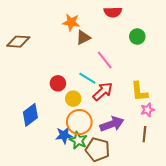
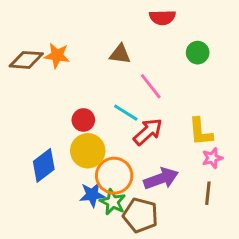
orange star: (71, 22) -> (57, 56), moved
brown triangle: (83, 38) -> (120, 54), turned 35
yellow circle: (73, 99) -> (88, 151), moved, size x1.5

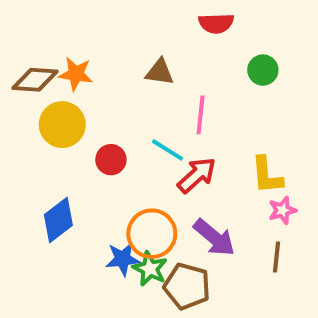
pink line: (151, 86) -> (201, 115), turned 44
yellow circle: (88, 151) -> (62, 125), moved
purple arrow: (161, 179) -> (214, 238), turned 60

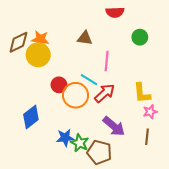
brown diamond: (35, 80) -> (18, 42), turned -30
yellow circle: (62, 125) -> (38, 55), moved
orange circle: (152, 234) -> (76, 95), moved

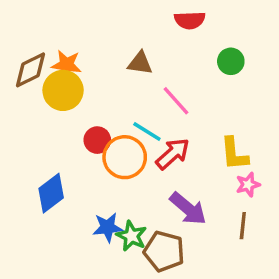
pink line: (107, 61) -> (176, 101), turned -48

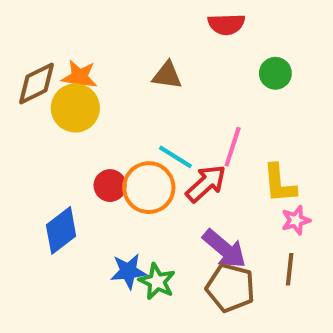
pink line: (176, 101) -> (233, 147), moved, turned 60
red circle: (97, 140) -> (110, 186), moved
brown pentagon: (164, 251) -> (230, 288), moved

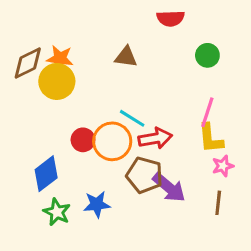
pink line: (233, 147) -> (207, 112), moved
red arrow: (206, 184) -> (155, 138), turned 32
green star: (157, 281) -> (57, 212), moved
brown pentagon: (230, 288) -> (144, 175), moved

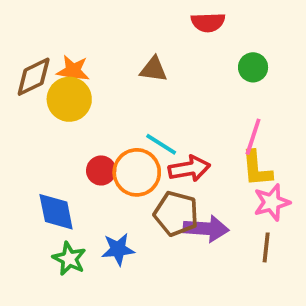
pink star: (223, 166) -> (272, 202), size x1.4
blue diamond: (46, 174) -> (56, 212), turned -64
purple arrow: (169, 187) -> (206, 229), turned -36

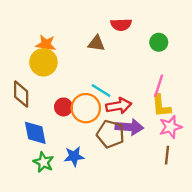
red semicircle: (208, 22) -> (121, 25), moved
brown diamond: (34, 77) -> (21, 94), moved, turned -64
purple arrow: (206, 229) -> (129, 127), moved

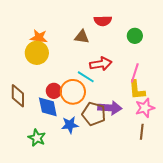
brown diamond: (21, 94) -> (18, 96), moved
red arrow: (119, 106) -> (101, 64), moved
blue diamond: (35, 133) -> (48, 107), moved
blue star: (74, 156) -> (70, 125), moved

